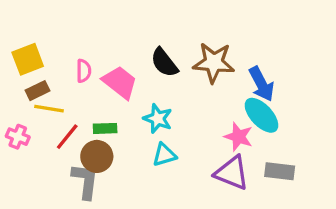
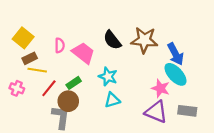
yellow square: (28, 59) -> (23, 38), turned -30
green rectangle: (105, 128) -> (74, 83), turned -32

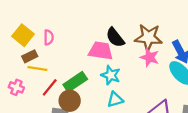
pink semicircle: (60, 45) -> (49, 37), moved
pink trapezoid: (83, 53) -> (101, 51), moved, turned -30
green rectangle: (74, 83) -> (75, 82), size x1.5
pink star: (160, 88) -> (150, 57), moved

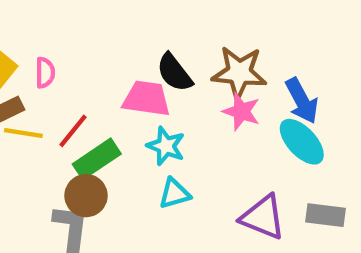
red line: (50, 87) -> (73, 131), moved

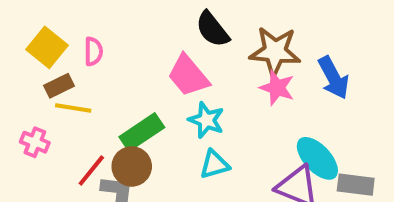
black semicircle: (174, 73) -> (212, 29), moved
pink trapezoid: (146, 99) -> (188, 76), turned -138
red line: (73, 131) -> (91, 170), moved
cyan ellipse: (302, 142) -> (317, 158), moved

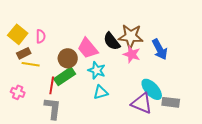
black semicircle: (212, 29) -> (112, 41), moved
pink cross: (35, 142) -> (18, 92), moved
brown circle: (132, 166) -> (68, 58), moved
red line: (91, 170) -> (52, 85), moved, turned -30

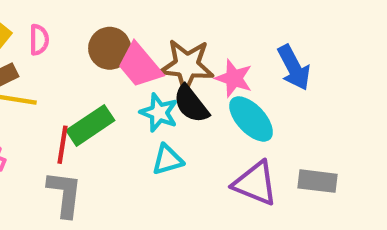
brown star: (131, 36) -> (187, 65), moved
black semicircle: (112, 41) -> (191, 104), moved
brown circle: (68, 58) -> (110, 48), moved
cyan ellipse: (152, 89) -> (251, 119), moved

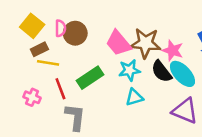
brown circle: (110, 48) -> (75, 33), moved
black semicircle: (191, 104) -> (162, 71), moved
cyan star: (159, 113) -> (129, 70), turned -30
red line: (63, 145) -> (60, 89), moved, turned -30

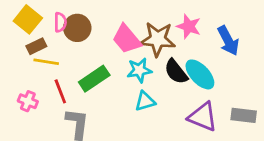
pink star: (173, 50) -> (189, 26), moved

